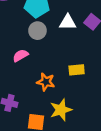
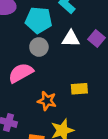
pink semicircle: (20, 56) -> (21, 73), size x1.5

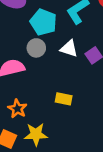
orange star: (47, 101) -> (17, 109), moved

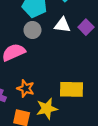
yellow rectangle: (64, 99) -> (71, 89), moved, size x1.5

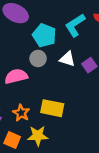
yellow rectangle: (71, 89) -> (52, 108), moved

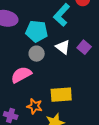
white triangle: (67, 59) -> (63, 47), turned 35

